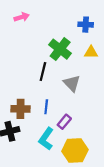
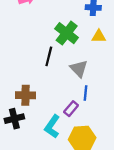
blue line: (46, 107) -> (85, 93), moved

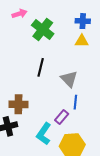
green cross: (67, 33) -> (43, 30), moved
yellow triangle: (99, 36) -> (82, 41), moved

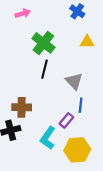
blue cross: (83, 21) -> (77, 11), moved, turned 32
green cross: (43, 30) -> (43, 43), moved

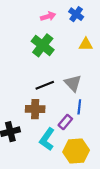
pink arrow: (23, 13) -> (48, 16), moved
black line: (45, 69) -> (45, 85), moved, turned 54
brown cross: (22, 107) -> (35, 109), moved

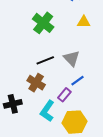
blue line: (79, 107) -> (78, 81), turned 48
brown cross: (35, 109) -> (36, 83), turned 30

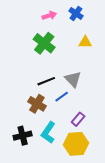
blue line: (78, 81) -> (62, 97), moved
purple rectangle: (64, 95) -> (78, 119), moved
black cross: (13, 104) -> (23, 136), moved

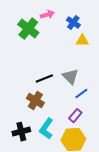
blue cross: (76, 13) -> (73, 23), moved
green cross: (44, 43) -> (28, 29), moved
blue line: (62, 97) -> (81, 94), moved

